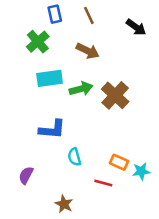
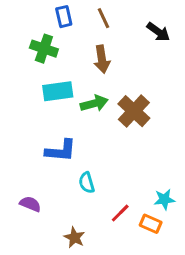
green cross: (38, 42) -> (44, 49), turned -30
brown arrow: (88, 51) -> (102, 59), turned 55
orange rectangle: (119, 162) -> (151, 224), moved
purple semicircle: (26, 175) -> (30, 204), turned 84
red line: (103, 183) -> (120, 213), turned -60

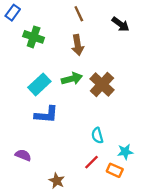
blue rectangle: (64, 17) -> (13, 13), moved, turned 49
cyan rectangle: (58, 91) -> (39, 84), moved, turned -35
cyan semicircle: (87, 183) -> (97, 135), moved

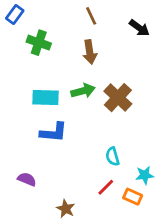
cyan rectangle: (39, 84) -> (46, 98), turned 45

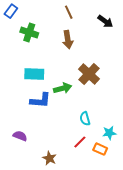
green arrow: (83, 91) -> (63, 88), moved

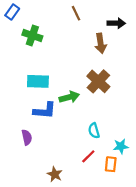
black arrow: (105, 21) -> (116, 23), turned -35
brown arrow: (68, 40) -> (101, 43), moved
purple semicircle: (20, 136) -> (27, 137), moved, turned 56
orange rectangle: (100, 149) -> (111, 164), turned 72

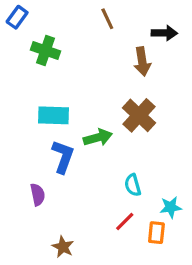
blue L-shape: (45, 111) -> (63, 157), turned -75
brown star: (55, 174) -> (63, 247), moved

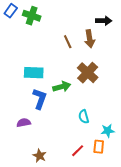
brown line: (107, 19) -> (68, 42), moved
green cross: (46, 50) -> (32, 16), moved
purple semicircle: (38, 195) -> (24, 123), turned -88
red line: (125, 221) -> (78, 151), moved

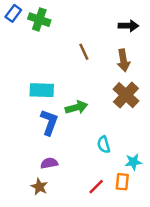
brown arrow: (90, 39) -> (123, 60), moved
brown cross: (88, 73) -> (126, 95), moved
purple semicircle: (24, 123) -> (49, 163), moved
brown star: (40, 156) -> (39, 187), moved

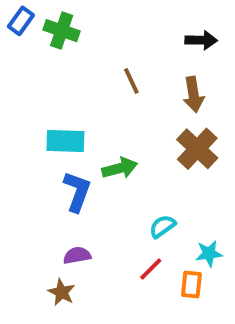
cyan semicircle: (104, 145) -> (162, 226), turned 70
red line: (96, 187) -> (151, 269), moved

